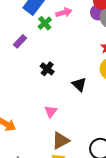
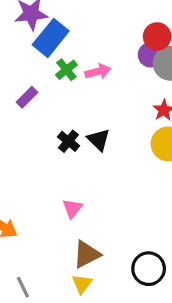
pink arrow: (64, 13) -> (98, 71), moved
black triangle: (79, 84) -> (99, 140), moved

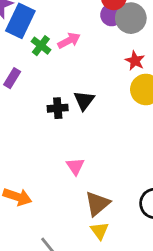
black triangle: (99, 140) -> (84, 100), turned 35
black cross: (68, 141) -> (58, 108), turned -30

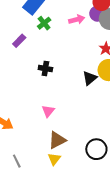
pink arrow: (69, 41) -> (77, 19), moved
black triangle: (84, 100) -> (90, 78), moved

